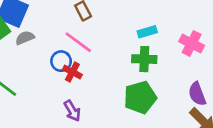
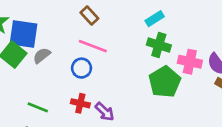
pink cross: (192, 43) -> (190, 62), moved
green cross: (144, 59) -> (159, 45), turned 30
red cross: (72, 72) -> (80, 103), moved

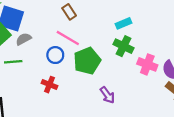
green pentagon: (165, 82) -> (87, 61), moved
green line: (38, 107) -> (13, 62), moved, turned -36
purple arrow: (105, 112) -> (107, 95), moved

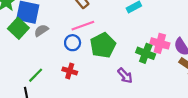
pink line: (68, 38) -> (83, 26), turned -45
green cross: (124, 46) -> (146, 53), moved
green line: (13, 62) -> (36, 75), moved, turned -35

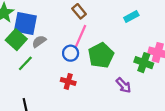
pink line: (83, 26) -> (81, 36), turned -45
green line: (36, 75) -> (25, 63), moved

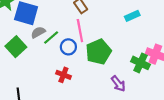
pink line: (81, 36) -> (80, 31), turned -40
green square: (16, 40) -> (16, 47), moved
green line: (25, 63) -> (51, 38), moved

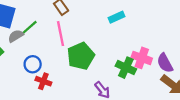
green line: (51, 38) -> (29, 28), moved
blue circle: (68, 47) -> (33, 64), moved

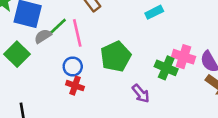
pink line: (61, 34) -> (77, 33), moved
blue circle: (33, 64) -> (73, 67), moved

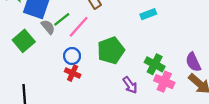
pink line: (77, 33) -> (79, 27), turned 50
gray semicircle: (43, 36) -> (48, 27), turned 77
pink cross: (184, 57) -> (164, 82), moved

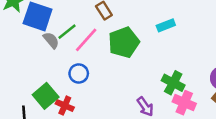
green square: (24, 41) -> (46, 96), moved
green pentagon: (111, 50) -> (124, 42), moved
red cross: (73, 73) -> (65, 106), moved

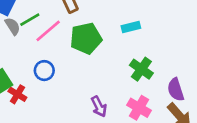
blue circle: (79, 73) -> (44, 71), moved
green cross: (173, 83) -> (141, 69), moved

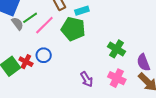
cyan rectangle: (131, 27) -> (82, 11), moved
green pentagon: (86, 38) -> (73, 29), turned 30
red cross: (17, 94) -> (26, 62), moved

